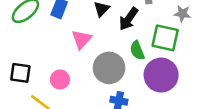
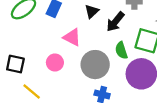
pink triangle: (82, 39) -> (72, 37), turned -48
pink circle: (60, 80) -> (55, 63), moved

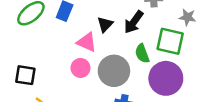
black triangle: (92, 11) -> (105, 24), moved
pink circle: (55, 63) -> (80, 68), moved

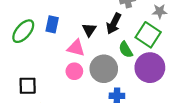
green square: (170, 41) -> (148, 35), turned 30

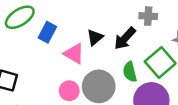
blue rectangle: (52, 24) -> (47, 32), moved
pink circle: (74, 71) -> (69, 91), moved

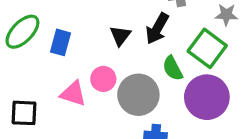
pink triangle: (74, 54) -> (73, 94), moved
pink circle: (69, 91) -> (103, 79), moved

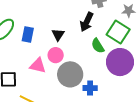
black triangle: (120, 36) -> (58, 35), moved
gray circle: (138, 95) -> (70, 74), moved

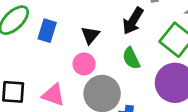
green semicircle: (98, 46) -> (131, 58), moved
pink triangle: (38, 65) -> (53, 95), moved

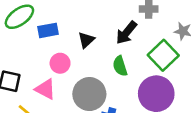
blue rectangle: (47, 31) -> (48, 30), turned 54
pink circle: (84, 64) -> (60, 63), moved

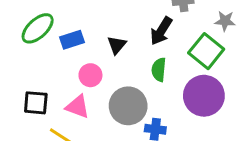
green semicircle: (120, 66) -> (159, 70), turned 30

